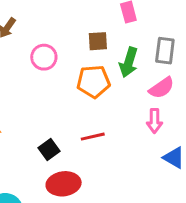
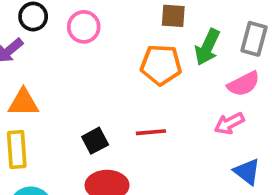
pink circle: (44, 57) -> (84, 27), moved
pink arrow: (154, 121) -> (229, 123), turned 55

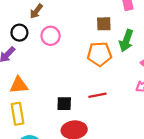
black square: (95, 141) -> (64, 104), turned 35

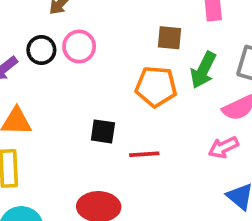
black circle: (19, 33) -> (41, 50), moved
black square: (64, 104) -> (103, 131), moved

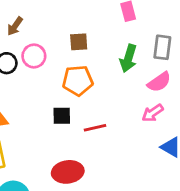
brown square: (170, 38) -> (79, 42), moved
orange pentagon: (156, 87) -> (78, 81), moved

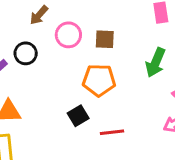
pink circle: (34, 56) -> (68, 35), moved
black square: (62, 116) -> (78, 116), turned -36

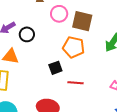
brown square: (105, 39) -> (82, 21), size x1.5
black circle: (26, 53) -> (27, 34), moved

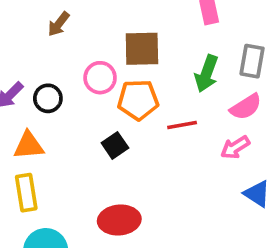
pink circle: (59, 14) -> (100, 78), moved
red line: (76, 83) -> (182, 125), moved

